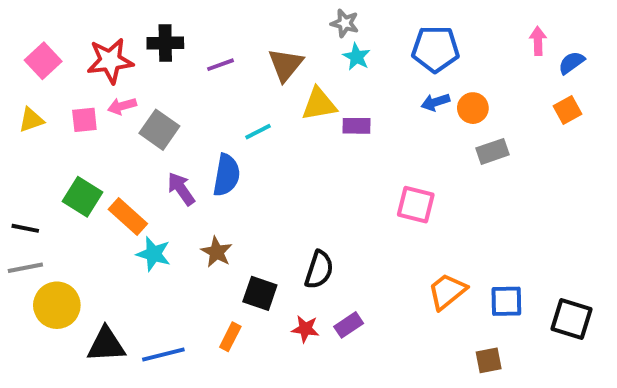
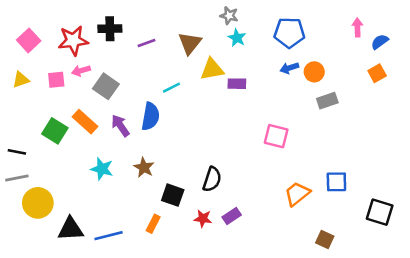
orange rectangle: (128, 216) -> (85, 122), moved
blue square: (506, 301) -> (336, 182), moved
brown square: (489, 360) -> (325, 240), turned 36

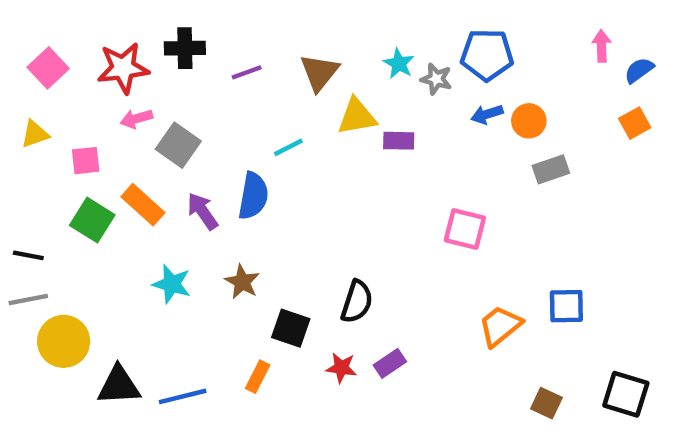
gray star: (229, 16) -> (436, 79), moved
pink square: (56, 80) -> (86, 161), moved
black square: (380, 212) -> (626, 394), moved

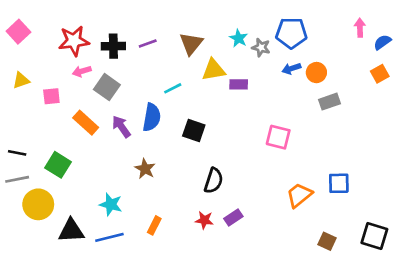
black cross: (185, 48) -> (113, 46), moved
pink square: (48, 68) -> (18, 32), moved
green square: (92, 220) -> (58, 165), moved
cyan star: (172, 284) -> (111, 204), moved
black square: (291, 328) -> (194, 131), moved

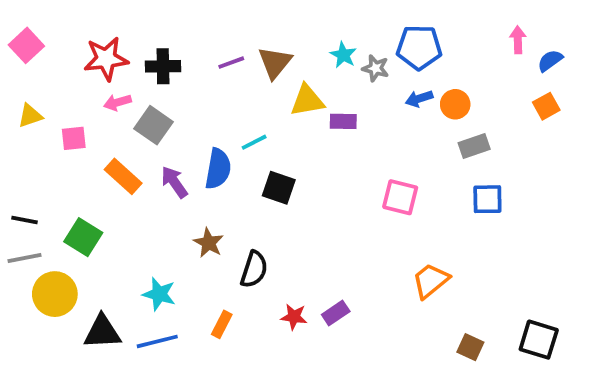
purple line: (148, 44) -> (231, 63), moved
cyan line: (173, 88) -> (254, 142), moved
black semicircle: (214, 181) -> (254, 269), moved
blue square: (339, 183) -> (487, 199), moved

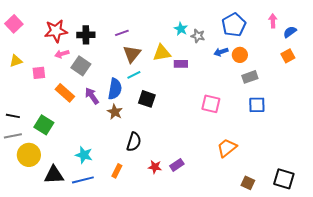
blue pentagon: (419, 47) -> (234, 25), moved, turned -30
brown triangle: (275, 63) -> (132, 54), moved
brown star: (209, 243) -> (115, 112), moved

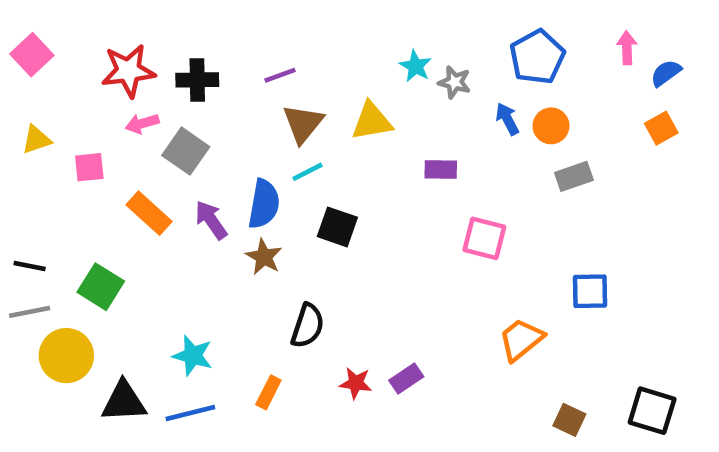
blue arrow: (221, 52) -> (507, 119), turned 80
purple rectangle: (181, 64) -> (441, 169), moved
blue square: (257, 105) -> (590, 291), moved

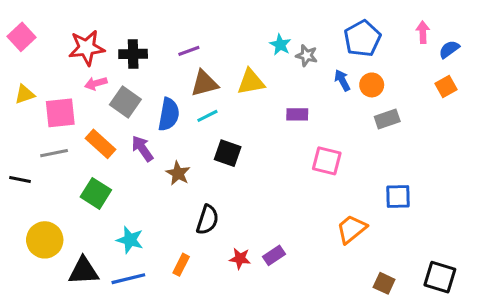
brown triangle: (303, 124) -> (204, 83), turned 36
pink square: (89, 167) -> (60, 113), size x1.5
blue semicircle: (264, 204) -> (169, 114), moved
green square: (101, 287) -> (96, 193), moved
gray line: (30, 312) -> (54, 153), moved

